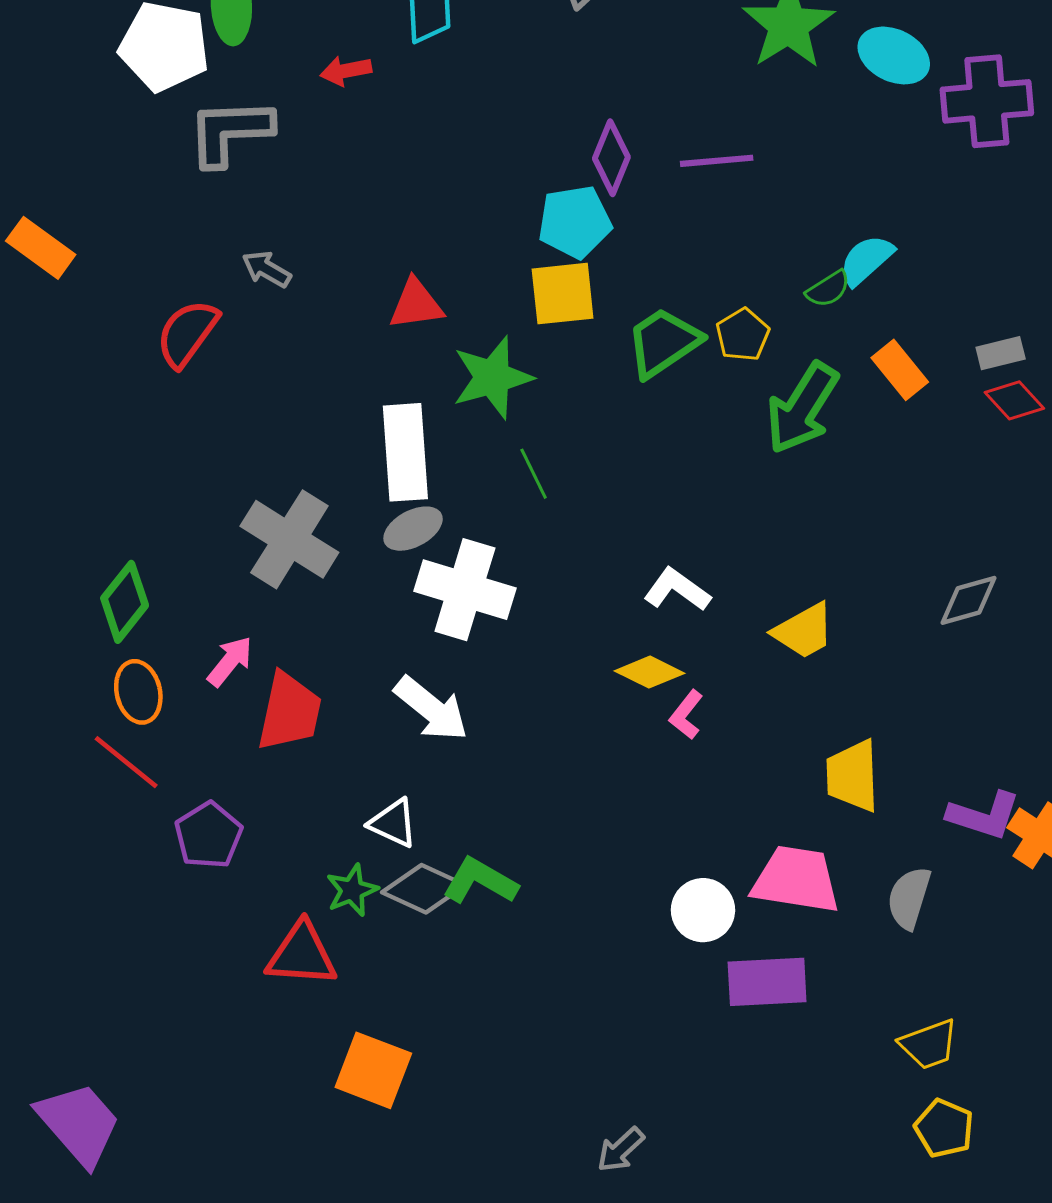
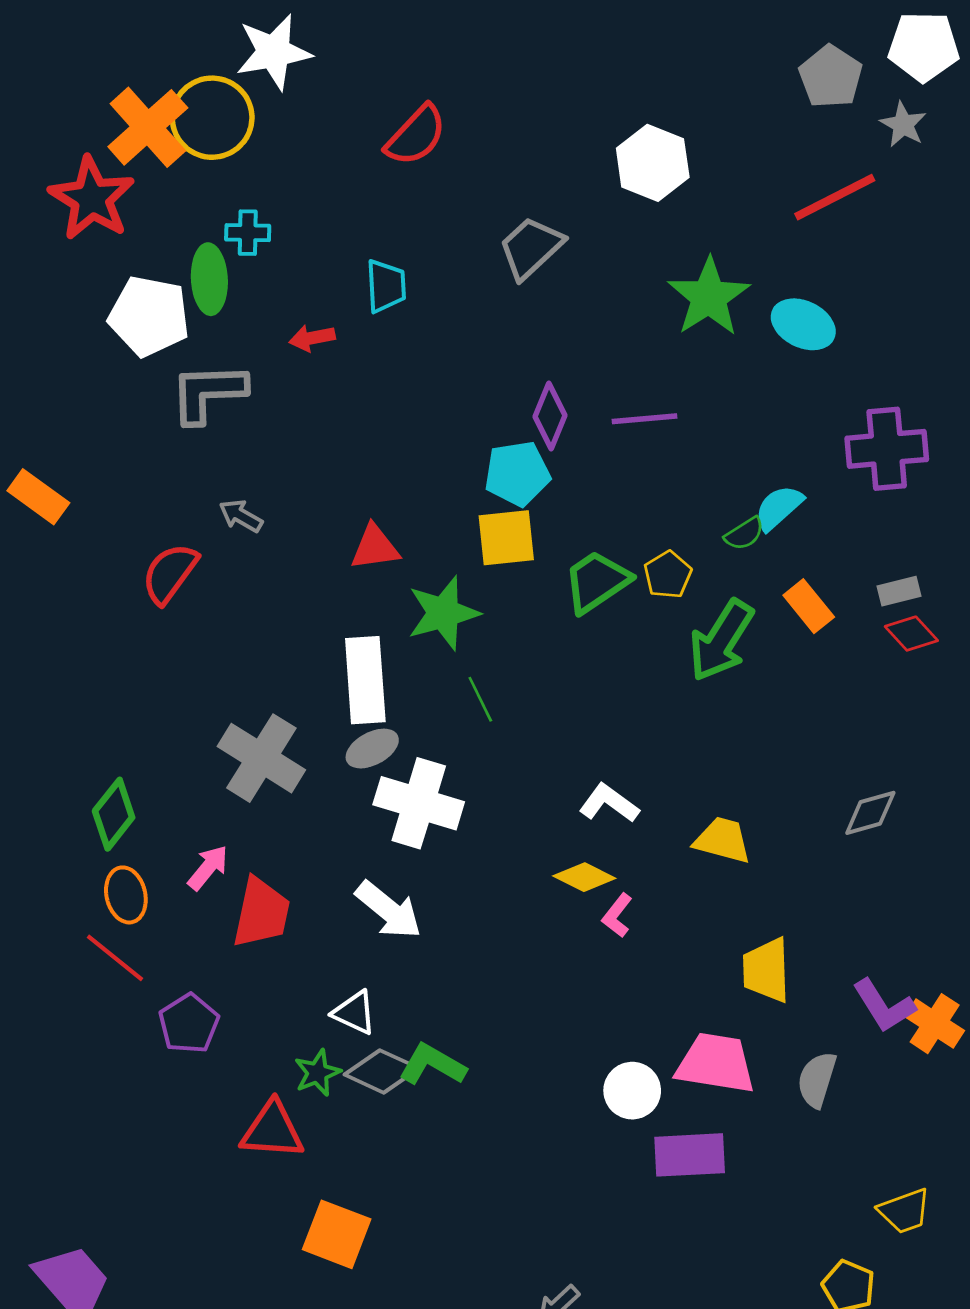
purple cross: (987, 101) -> (887, 449), moved
yellow trapezoid: (804, 631) -> (723, 840), turned -136
purple L-shape: (984, 815) -> (884, 1006), turned 40
yellow trapezoid: (929, 1044) -> (905, 1211), moved

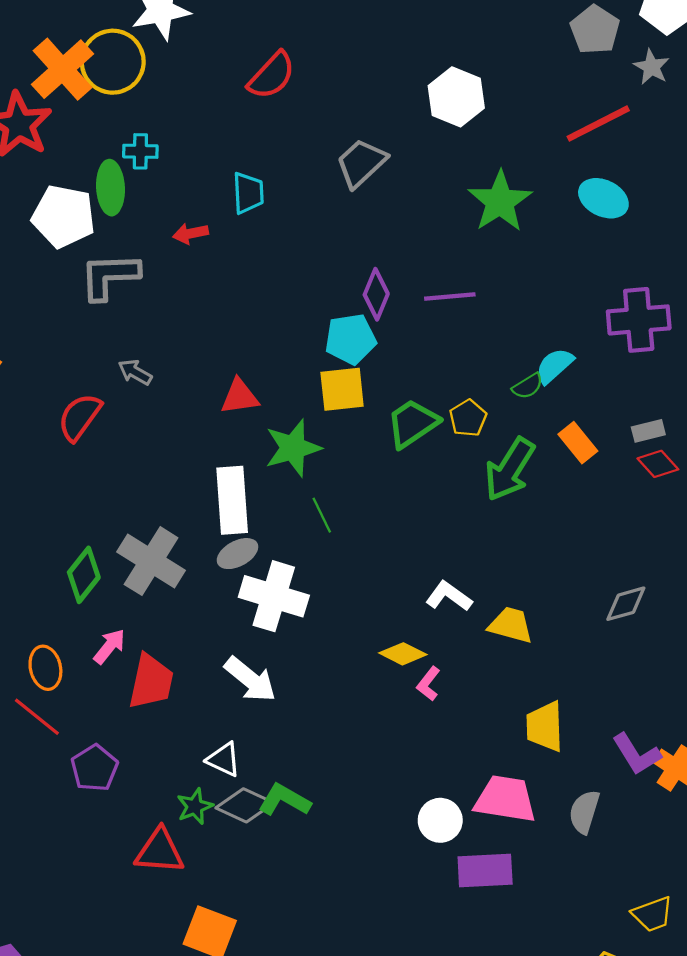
cyan ellipse: (803, 324) -> (603, 198), moved
white L-shape: (609, 803) -> (449, 596), moved
green diamond: (114, 814) -> (84, 575), moved

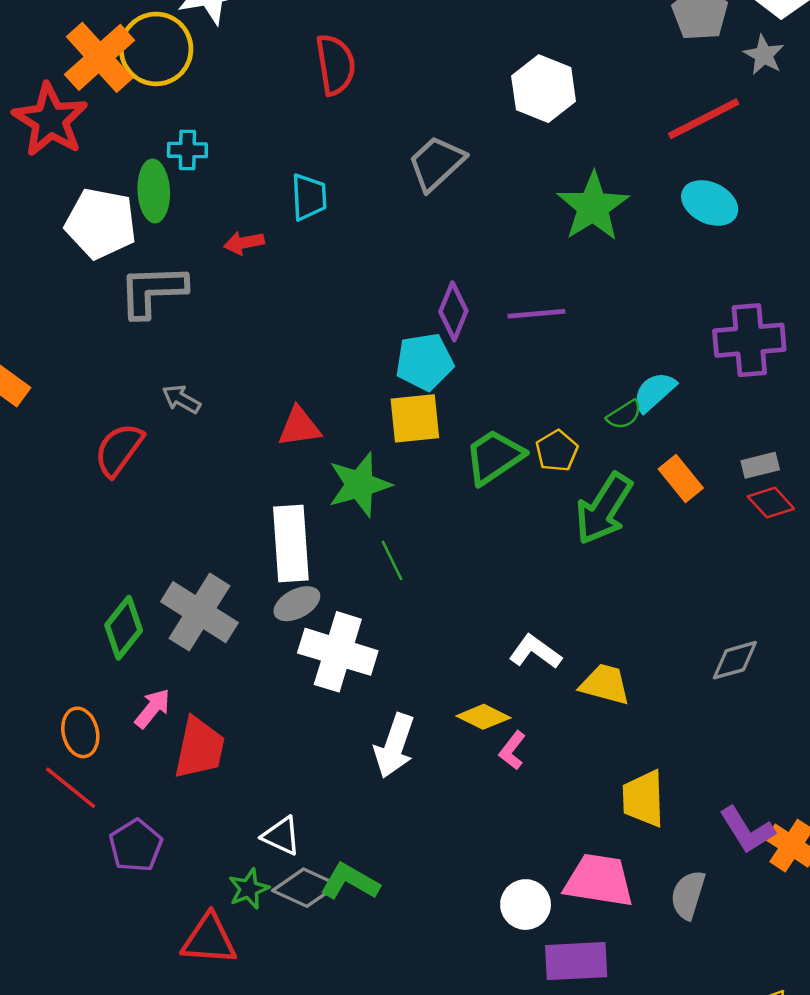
red semicircle: (272, 76) -> (335, 65), turned -52
white arrow: (250, 679) -> (394, 746), moved, turned 70

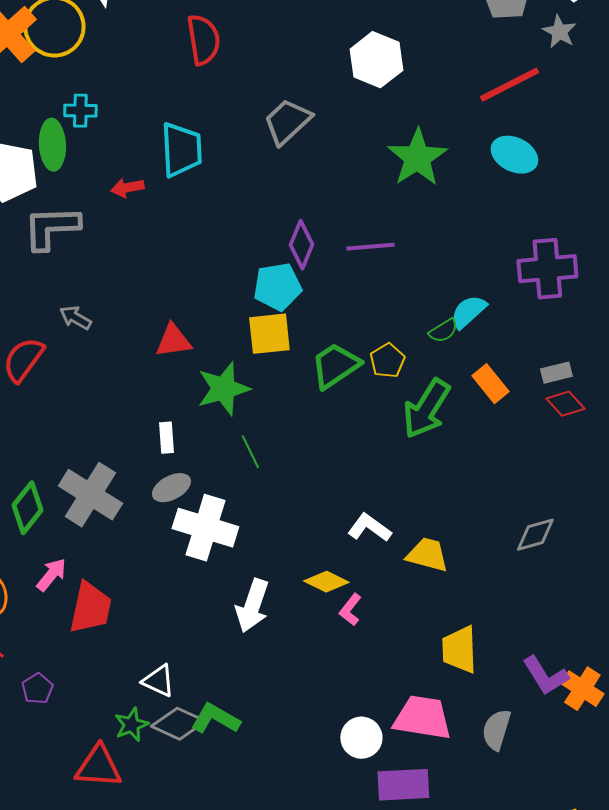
cyan trapezoid: (309, 197) -> (181, 150), size x1.4
white rectangle: (291, 544) -> (166, 438), size x0.5
purple pentagon: (136, 846) -> (37, 689), size x0.7

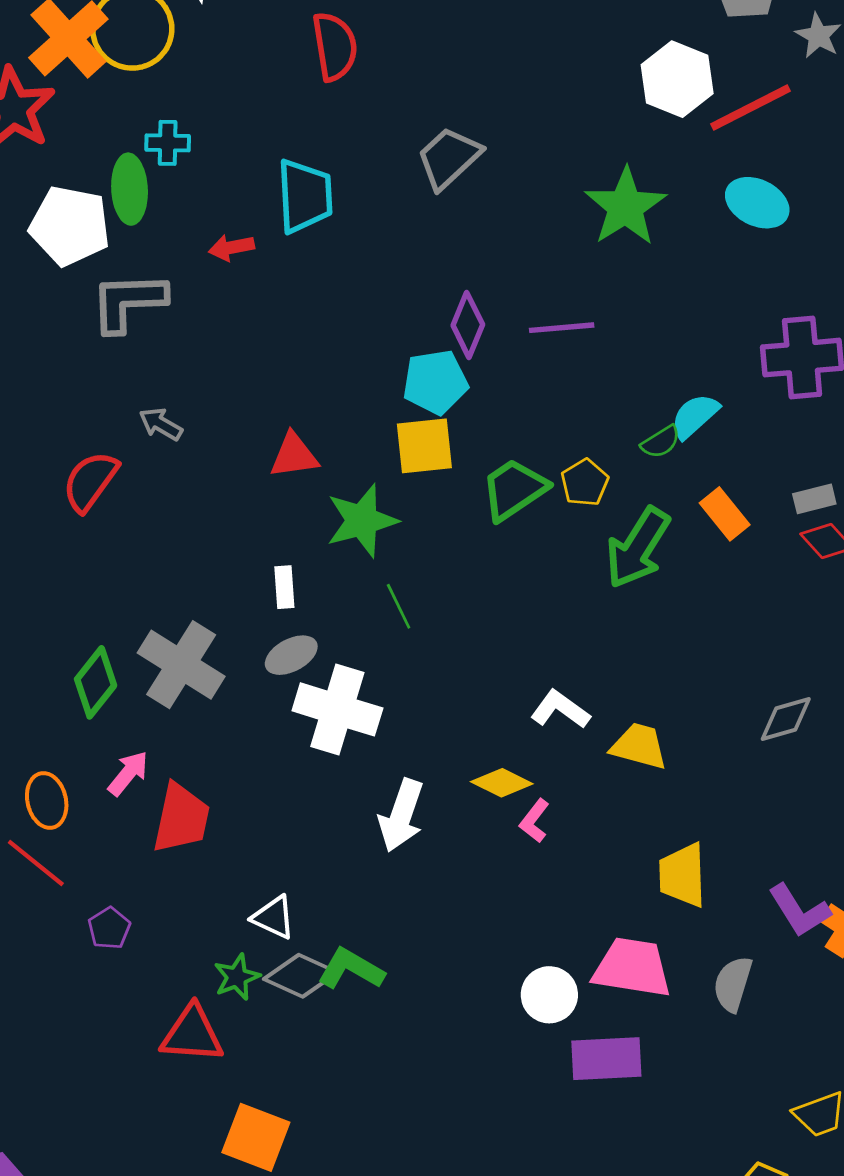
white hexagon: (376, 60) -> (677, 79), moved

